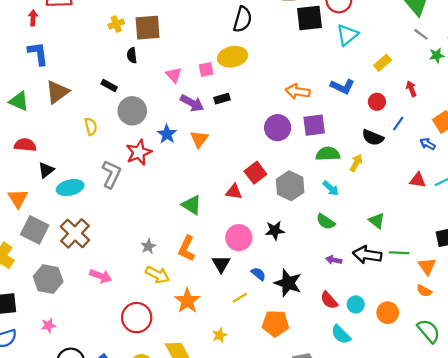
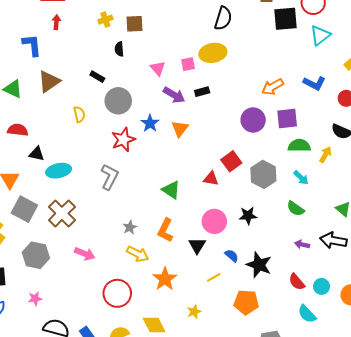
red arrow: (33, 18) -> (56, 22), moved
brown square: (148, 28) -> (134, 24), size x0.7
orange arrow: (298, 91) -> (273, 87), turned -40
black triangle: (46, 170) -> (37, 154), turned 49
gray L-shape: (111, 174) -> (110, 177), moved

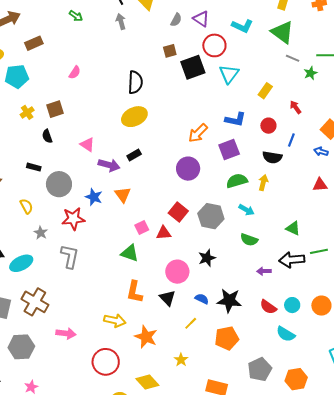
pink square: (188, 64) -> (142, 228), moved
purple square: (287, 118) -> (229, 149), moved
red star: (123, 140) -> (73, 219), turned 30
gray star: (130, 227) -> (41, 233), moved

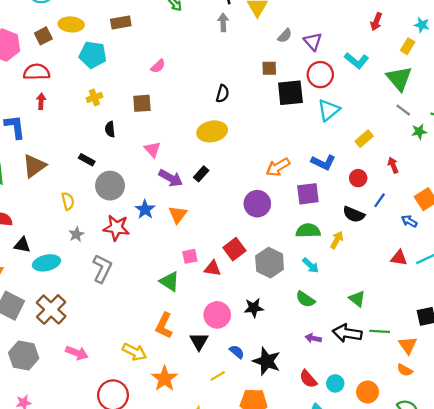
black semicircle: (135, 82) -> (222, 94), size x0.7
brown square: (55, 109) -> (142, 103), moved
black rectangle: (134, 155) -> (201, 174), turned -32

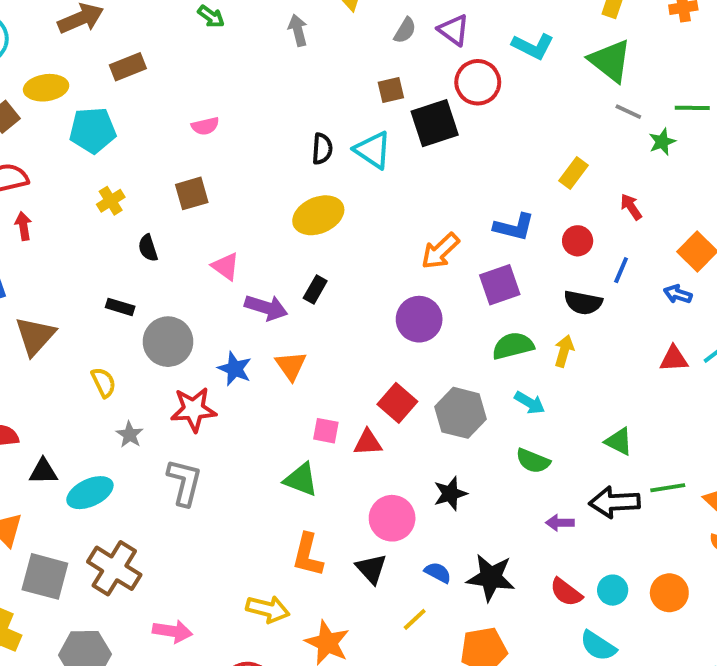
pink semicircle: (158, 66) -> (205, 126), turned 42
cyan triangle: (329, 110) -> (373, 150), moved, turned -35
pink square: (190, 256) -> (326, 431), turned 35

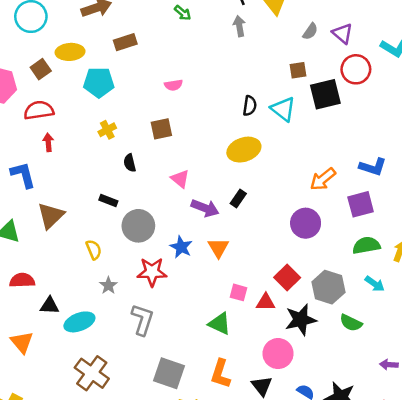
green semicircle: (533, 461) -> (351, 323), moved
black star: (450, 494) -> (301, 320), moved, size x1.4
gray square: (45, 576) -> (169, 373), moved

